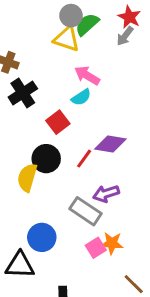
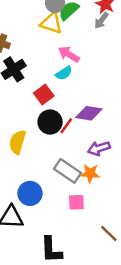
black circle: (46, 159) -> (50, 122), moved
purple arrow: (106, 194) -> (99, 148), moved
orange star: (112, 243) -> (90, 173), moved
pink square: (96, 248) -> (76, 202), turned 30

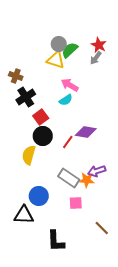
red square: (44, 94) -> (41, 117), moved
black circle: (50, 122) -> (43, 136), moved
purple arrow: (99, 148) -> (97, 171), moved

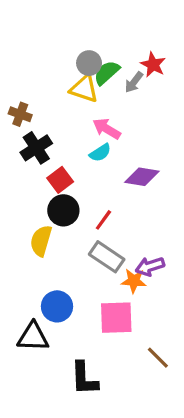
gray arrow: (96, 58) -> (134, 82), moved
purple diamond: (86, 132) -> (142, 177), moved
gray rectangle: (69, 178) -> (107, 257), moved
pink square: (76, 203) -> (116, 318), size x1.6

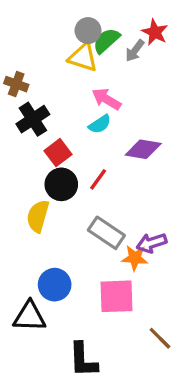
red line: (103, 220) -> (98, 179), moved

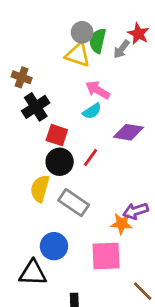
green semicircle: (106, 41) -> (98, 41), turned -35
red square: (58, 153) -> (57, 135), turned -35
gray rectangle: (106, 233) -> (74, 203), moved

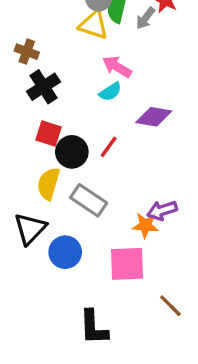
red square: (57, 135) -> (48, 133), moved
black triangle: (33, 273) -> (30, 229), moved, turned -48

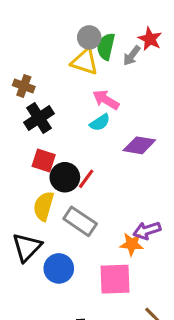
red line: (109, 147) -> (86, 179), moved

